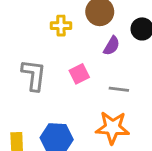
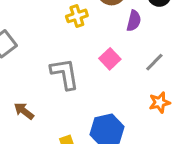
gray line: (119, 89) -> (154, 62), turned -36
orange star: (112, 128) -> (160, 102), size x0.6

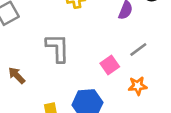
pink square: (110, 59) -> (110, 65), moved

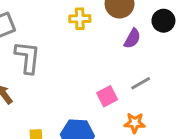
gray L-shape: (58, 48) -> (28, 57), moved

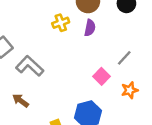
purple semicircle: (132, 39) -> (90, 28), moved
gray L-shape: (28, 57) -> (30, 66), turned -36

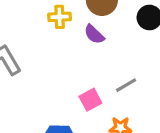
purple semicircle: (90, 28) -> (94, 34), turned 105

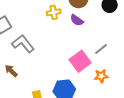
pink square: (90, 100) -> (80, 61), size x1.5

